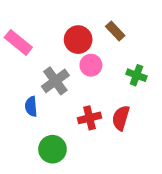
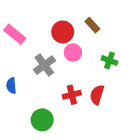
blue semicircle: (31, 106) -> (11, 86), moved

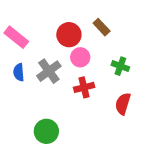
blue semicircle: (11, 86) -> (19, 72), moved
red cross: (72, 95) -> (84, 87), moved
red semicircle: (97, 95) -> (123, 104), moved

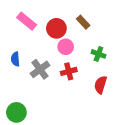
pink rectangle: (16, 37) -> (27, 21), moved
gray cross: (49, 71) -> (40, 69), moved
green circle: (46, 131) -> (16, 112), moved

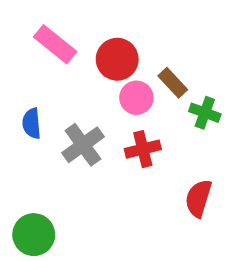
brown rectangle: (83, 22) -> (173, 83), moved
red semicircle: (101, 85) -> (198, 198), moved

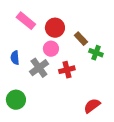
pink circle: (136, 98) -> (51, 49), moved
red semicircle: (198, 198) -> (92, 106), moved, turned 36
green circle: (34, 235) -> (16, 100), moved

